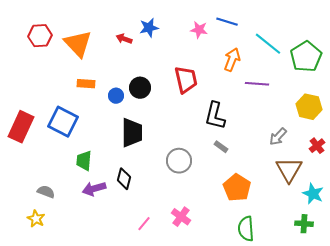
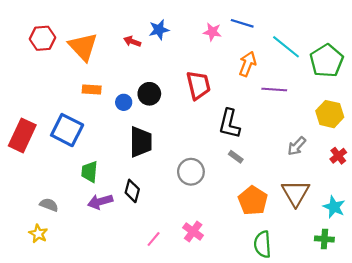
brown triangle: (289, 170) -> (296, 193), moved

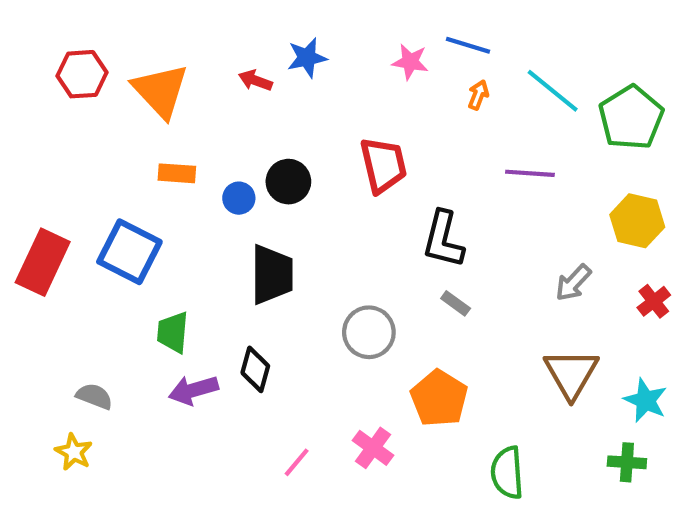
orange arrow: (248, 64) -> (478, 95), moved, size x0.6
orange pentagon: (253, 201) -> (439, 398), moved

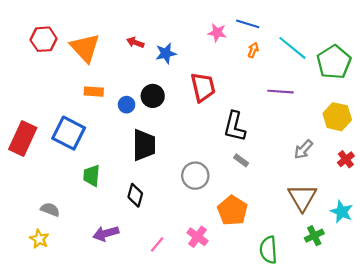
blue star: (307, 58) -> (166, 53), moved
purple arrow: (193, 390) -> (106, 233), moved
green cross: (627, 462) -> (314, 236), moved, turned -30

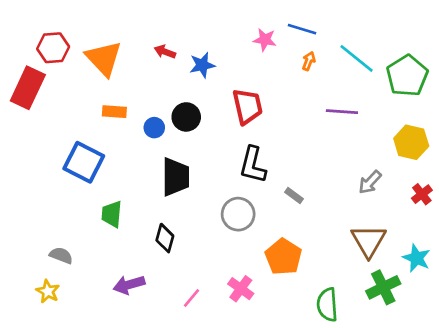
black L-shape: (235, 126) -> (253, 165), moved
red rectangle: (23, 139) -> (28, 88), moved
green cross: (314, 236) -> (383, 287), size x1.4

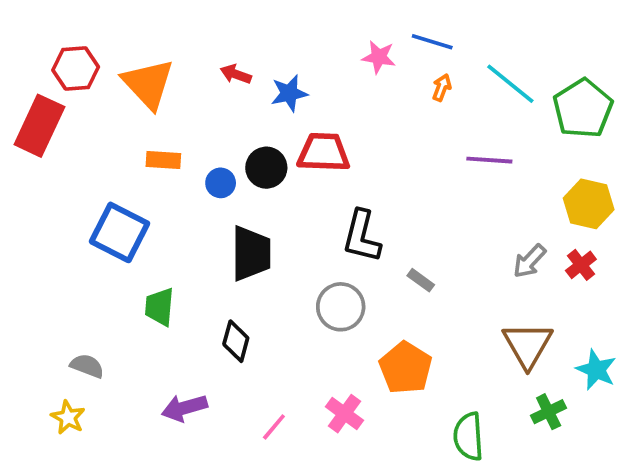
red trapezoid: (247, 106) -> (324, 152), moved, turned -75
red cross: (422, 194) -> (581, 265), moved
green cross: (383, 287) -> (549, 412), size x0.7

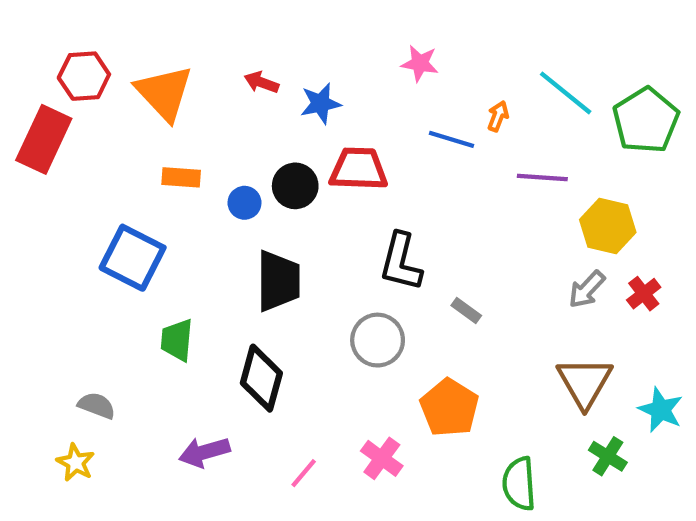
blue line: (432, 42) -> (452, 139), moved
orange arrow: (442, 88) -> (498, 116), moved
yellow hexagon: (589, 204) -> (608, 226), moved
black diamond: (236, 341) -> (261, 378), size x1.4
green cross: (549, 412) -> (608, 456), turned -32

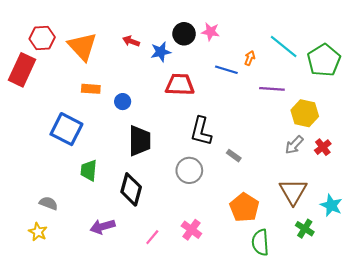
black circle: (295, 186) -> (184, 34), moved
orange pentagon: (449, 408) -> (244, 207), moved

